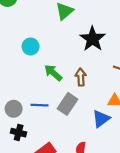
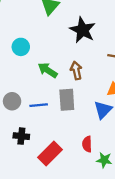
gray rectangle: (68, 104) -> (67, 100), turned -30
gray circle: (14, 109) -> (12, 101), moved

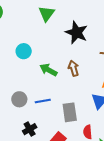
gray rectangle: (67, 100) -> (70, 112), moved
black cross: (21, 136) -> (30, 129), turned -32

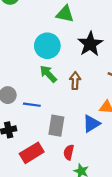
green triangle: (47, 14) -> (65, 14), turned 48
cyan circle: (24, 51) -> (47, 46), moved, size x1.5

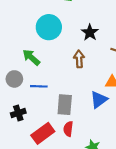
black star: (90, 44) -> (90, 32), moved, size x0.7
green arrow: (48, 74) -> (31, 57), moved
red semicircle: (69, 152) -> (68, 129), moved

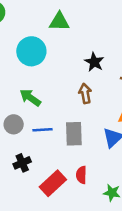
cyan circle: (49, 27) -> (31, 51), moved
gray rectangle: (65, 105) -> (74, 134), moved

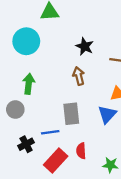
green arrow: (30, 98) -> (29, 84), turned 66
blue line: (42, 130) -> (50, 132), moved

